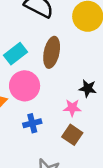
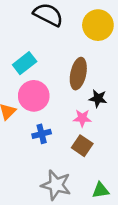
brown ellipse: (52, 52) -> (78, 74), moved

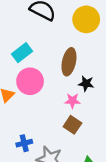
blue cross: (42, 134) -> (24, 143), moved

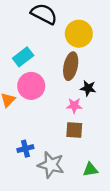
yellow circle: (86, 19) -> (79, 34), moved
brown square: (72, 125) -> (74, 130), turned -30

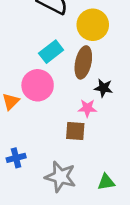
cyan rectangle: (23, 57) -> (51, 52), moved
brown square: (74, 130) -> (75, 131), moved
blue cross: (25, 149) -> (16, 158), moved

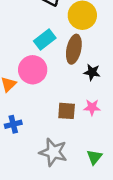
pink star: (87, 108) -> (92, 107), moved
blue cross: (16, 158) -> (13, 124), moved
green triangle: (106, 182) -> (94, 157), turned -42

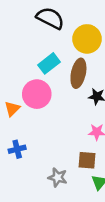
brown square: (67, 111) -> (87, 160), moved
gray star: (53, 152) -> (58, 177), size x0.7

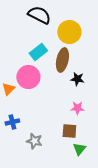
gray star: (58, 177) -> (34, 141), moved

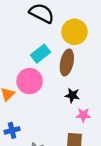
black star: (77, 79) -> (72, 95), moved

